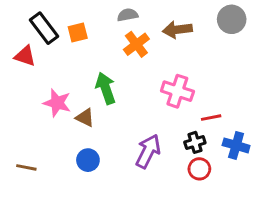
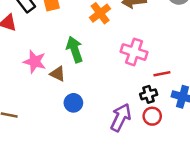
purple arrow: (148, 151) -> (121, 117), moved
blue circle: (88, 160) -> (73, 103), moved

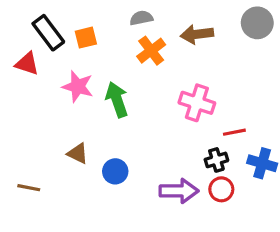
pink star: (35, 62) -> (78, 87), moved
brown triangle: (58, 74) -> (78, 153), moved
purple arrow: (121, 117) -> (179, 191), turned 64

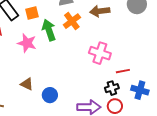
green arrow: (117, 100) -> (49, 30), moved

